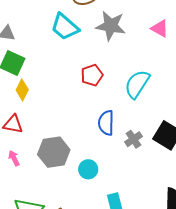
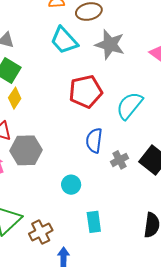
red pentagon: (92, 75) -> (86, 92), size x1.5
gray hexagon: (54, 152) -> (26, 150), moved

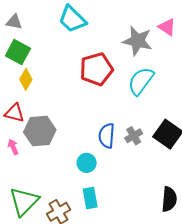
gray star: (110, 45) -> (137, 41), moved
blue semicircle: (94, 141) -> (107, 136), moved
cyan rectangle: (94, 222) -> (90, 198), moved

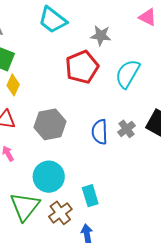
gray star: (137, 41) -> (101, 36), moved, size x0.7
gray hexagon: (40, 131) -> (50, 124), moved
cyan circle: (87, 163) -> (49, 177), moved, size x1.6

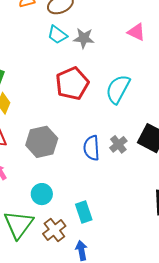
cyan trapezoid: (53, 20) -> (57, 35), moved, size x0.7
gray star: (101, 36) -> (84, 38), moved
cyan circle: (49, 177) -> (42, 194), size x0.7

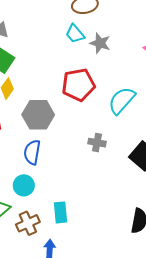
gray hexagon: (42, 142) -> (38, 115), moved
gray cross: (118, 144) -> (97, 143), moved, turned 36
blue semicircle: (92, 148) -> (32, 152), moved

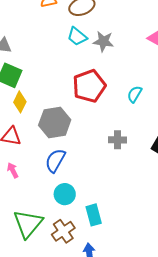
cyan semicircle: (122, 100) -> (135, 94), size x0.6
blue semicircle: (32, 152) -> (55, 160), turned 30
cyan circle: (24, 185) -> (65, 194), moved

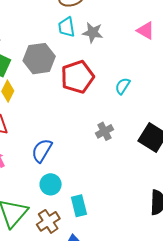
cyan trapezoid: (77, 36) -> (67, 27), turned 40
gray hexagon: (55, 122) -> (39, 59), moved
gray cross: (117, 140) -> (105, 131), turned -30

